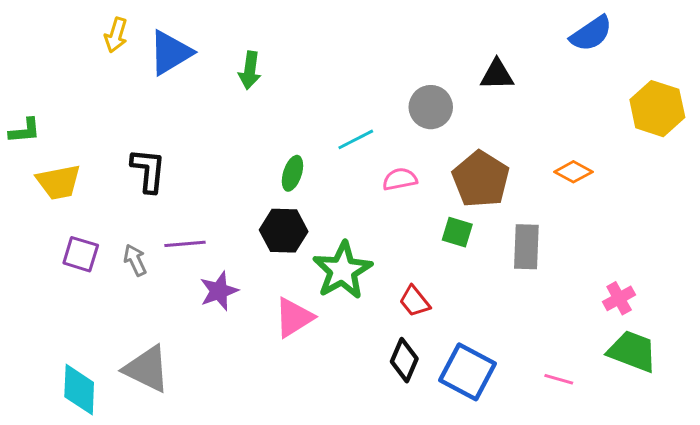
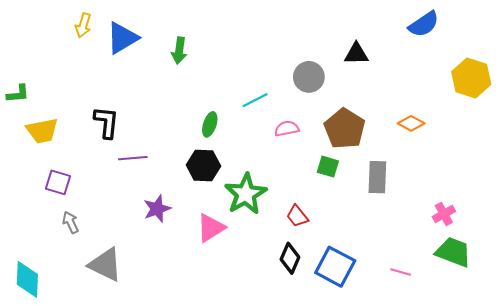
purple line: (185, 244) -> (133, 158), moved
gray arrow: (135, 260) -> (71, 222), moved
cyan diamond: (79, 390) -> (27, 279), moved

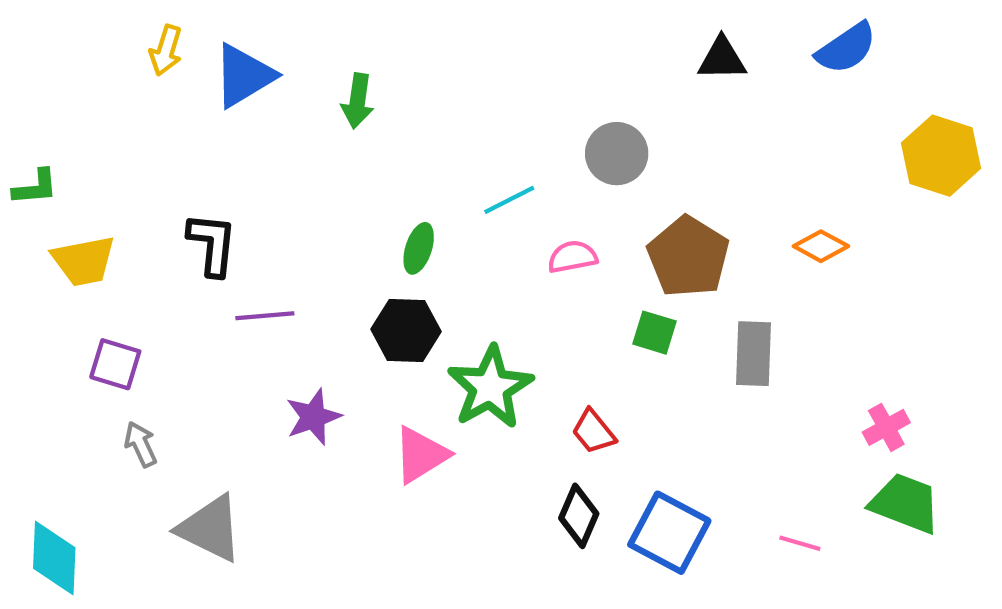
black triangle: (356, 54) -> (722, 59), moved

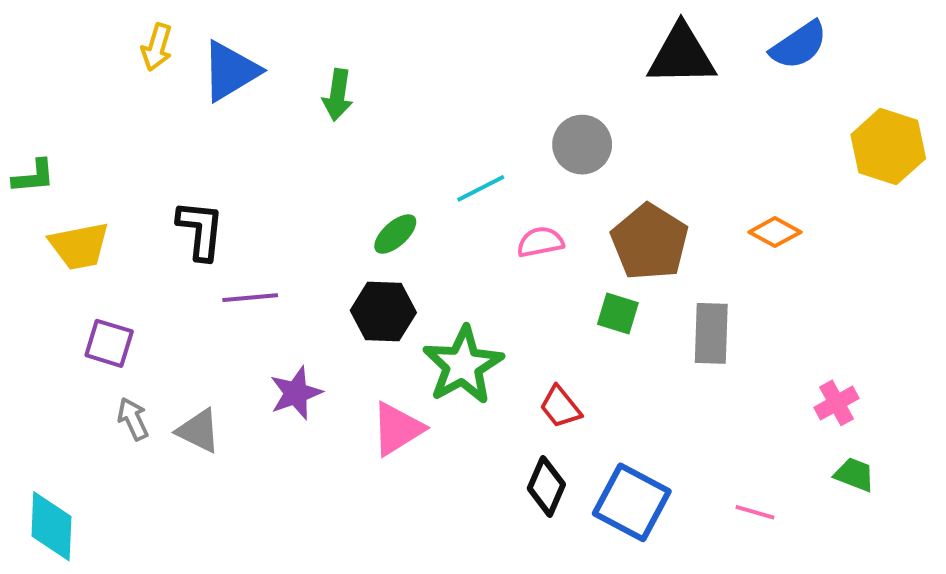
black triangle: (722, 59) -> (681, 55), size x1.5
green ellipse: (419, 248) -> (395, 234), turned 30
green trapezoid: (905, 503) -> (854, 475), size x0.6
gray triangle: (210, 528) -> (199, 431), moved, size x0.7

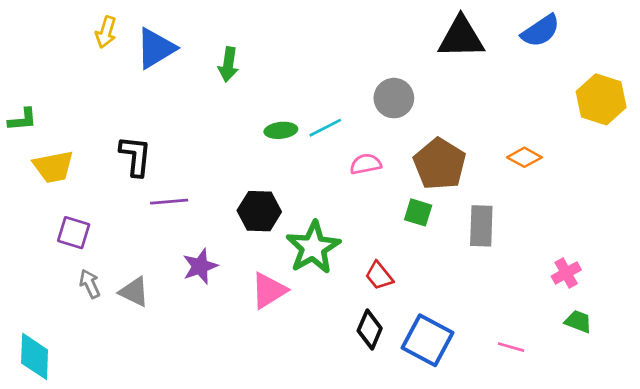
green ellipse: (395, 234) -> (281, 130), moved, turned 36

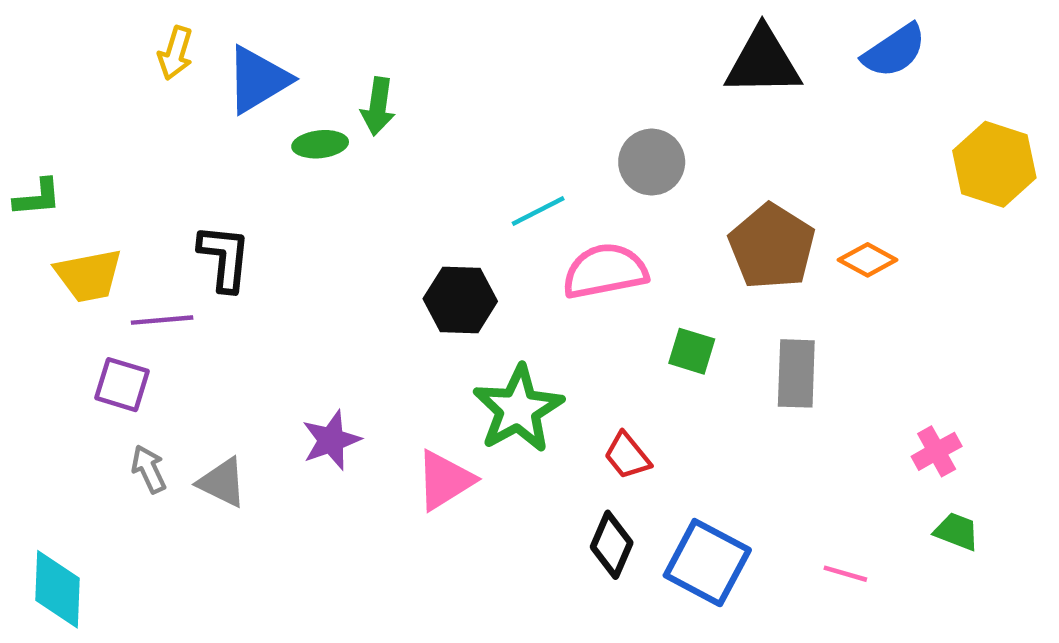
green ellipse: (281, 130) -> (320, 144), moved
pink semicircle: (366, 164) -> (605, 271), size x1.6
brown pentagon: (440, 164) -> (772, 247), moved
purple line: (169, 202) -> (162, 320), moved
black hexagon: (259, 211) -> (460, 300), moved

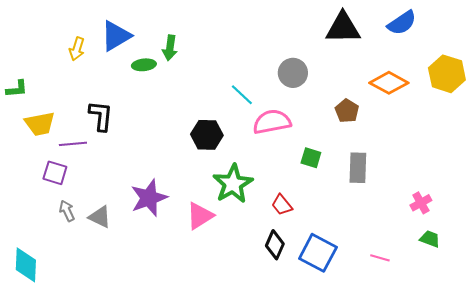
yellow arrow: (175, 53) -> (77, 49), moved
cyan line: (538, 211) -> (242, 95), turned 70
brown pentagon: (772, 247) -> (347, 111), size x0.6
orange diamond: (868, 260) -> (389, 83), moved, size x1.5
purple star: (331, 440) -> (149, 198), size x1.4

